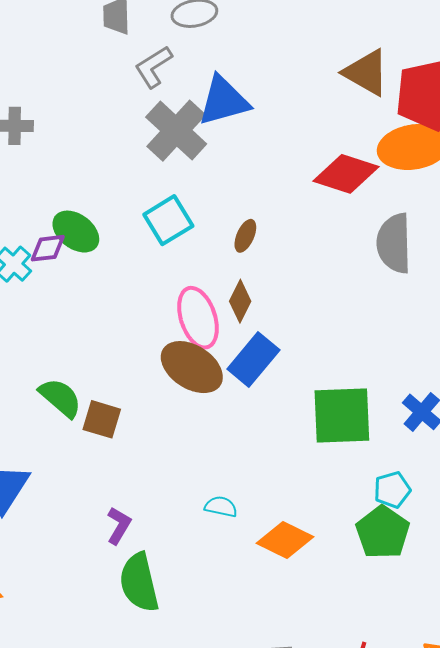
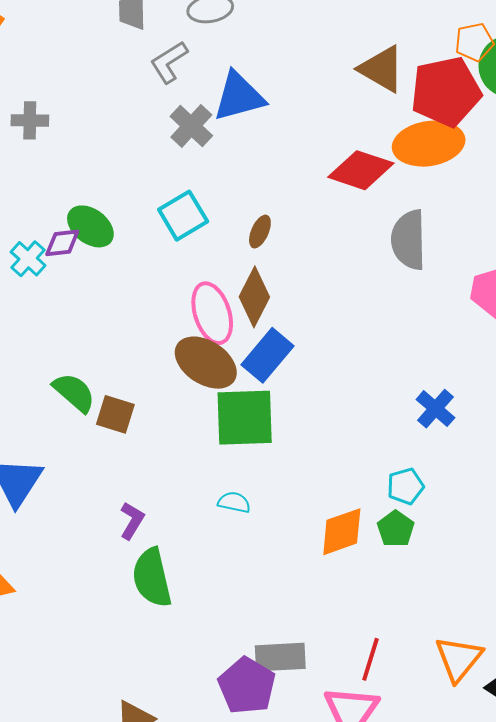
gray cross: (176, 131) -> (191, 126), size x0.7
brown diamond: (240, 301) -> (254, 297), size x1.4
green square: (342, 416) -> (245, 418), moved
green pentagon: (383, 532) -> (396, 529), size x0.7
orange diamond: (285, 540) -> (342, 532), moved, turned -46

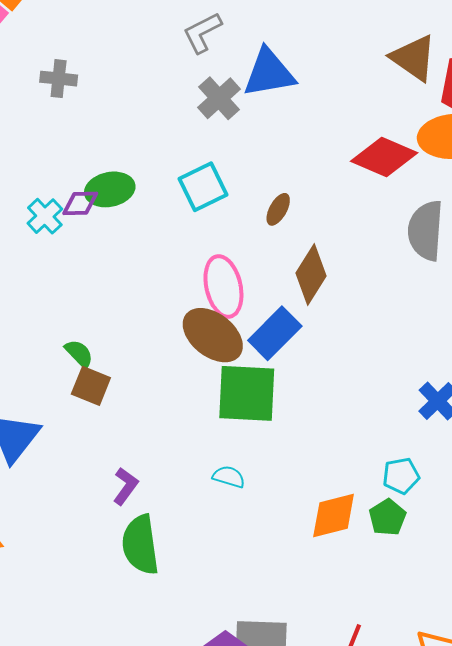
green ellipse: (90, 226) -> (110, 189), turned -54
brown diamond: (254, 297) -> (311, 275), moved
green semicircle: (74, 392) -> (79, 353), size x0.7
brown square: (115, 414) -> (91, 386), moved

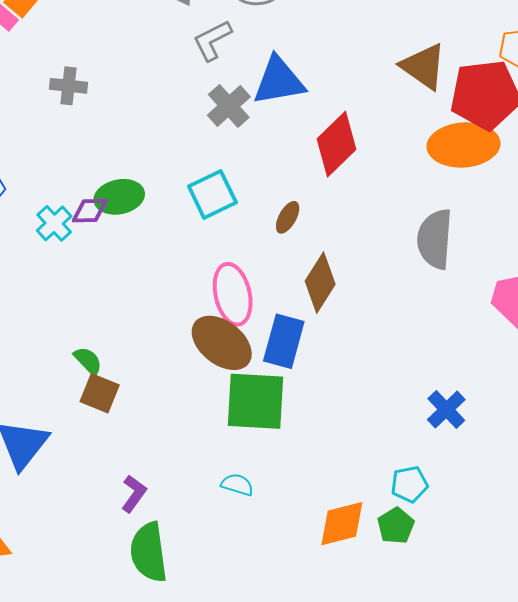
red diamond: (384, 157) -> (336, 144), moved, turned -68
blue rectangle: (275, 333) -> (284, 341), turned -30

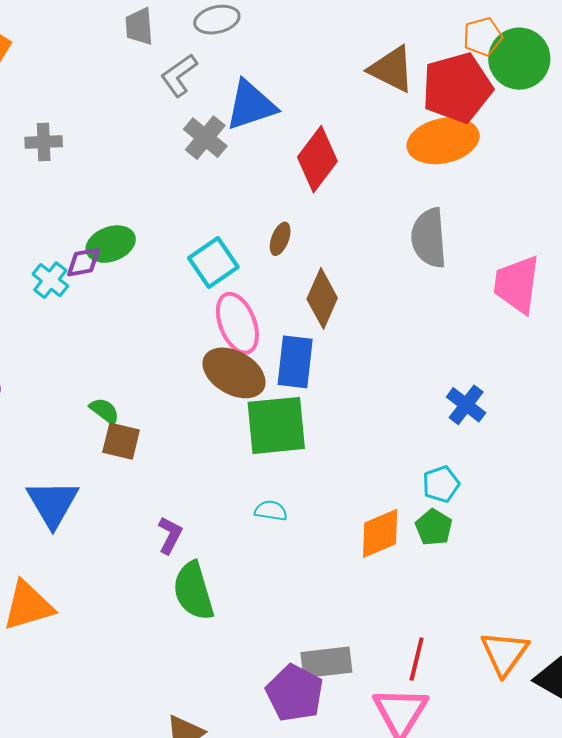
cyan square: (212, 194) -> (213, 263), moved

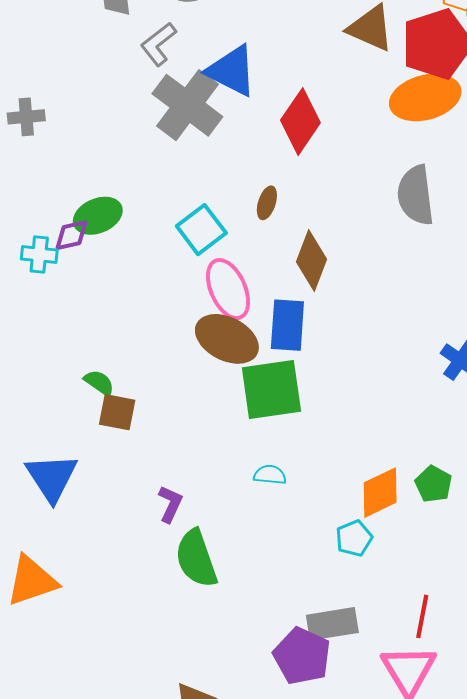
blue triangle: (251, 105) -> (232, 71), turned 48
gray cross: (205, 138) -> (187, 105), size x1.6
cyan cross: (50, 280) -> (39, 255), turned -30
cyan pentagon: (441, 484) -> (354, 538), moved

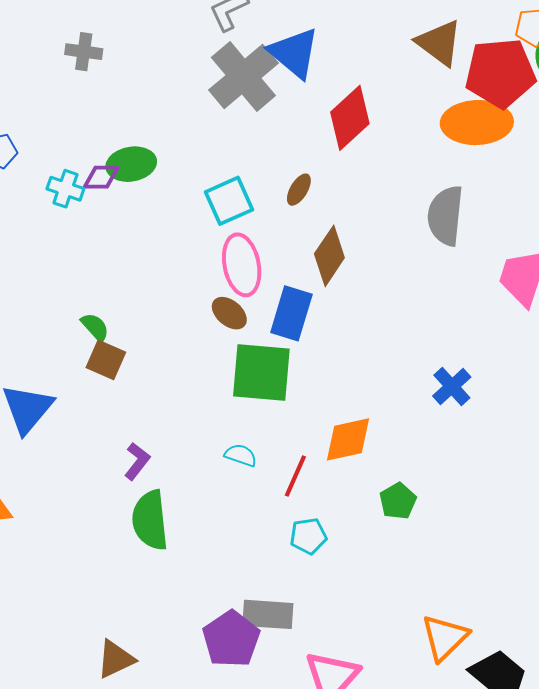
brown ellipse: (227, 339) -> (229, 313), size x0.6
orange diamond: (380, 493) -> (348, 439), moved
red line: (422, 616) -> (295, 476), moved

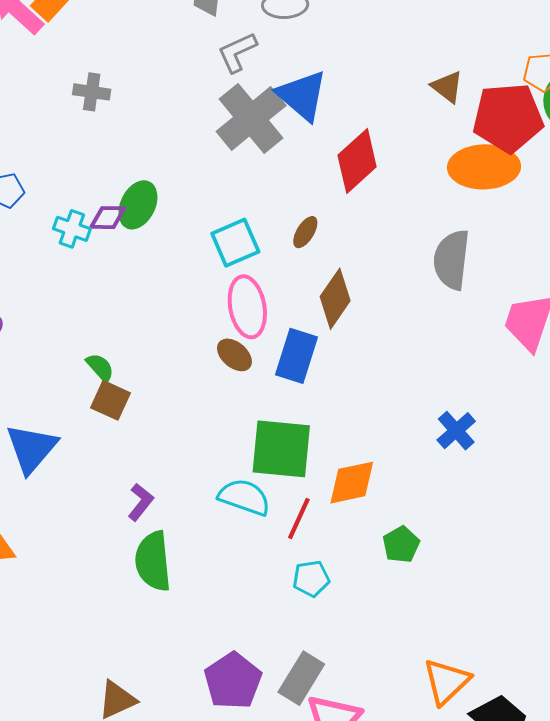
brown triangle: (439, 43) -> (447, 87), size x0.7
green ellipse: (131, 164) -> (138, 205), turned -54
green square: (261, 372) -> (281, 449), moved
cyan semicircle: (241, 455) -> (244, 497), size x1.6
gray rectangle: (268, 614) -> (301, 678), moved, turned -63

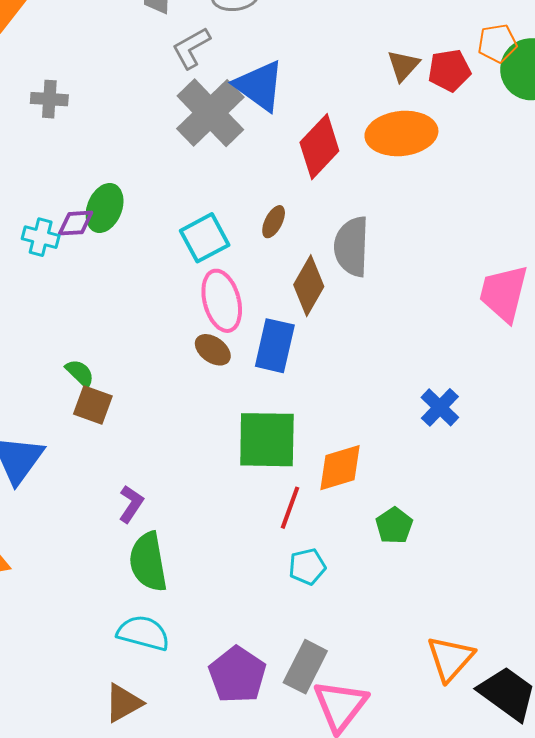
brown triangle: (447, 87) -> (403, 65), turned 39
red pentagon: (508, 118) -> (449, 70), moved, size x0.6
orange ellipse: (484, 167) -> (401, 133), moved
gray semicircle: (452, 260) -> (352, 247), moved
cyan semicircle: (244, 497) -> (143, 633), moved

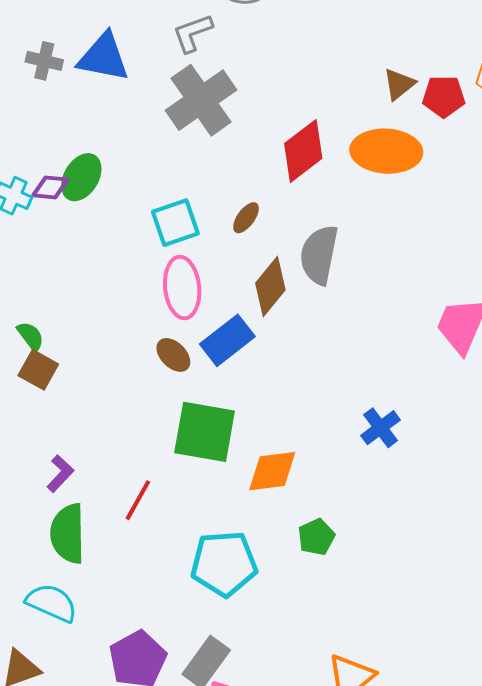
blue triangle: (259, 86) -> (104, 57), moved, turned -34
blue rectangle: (275, 346) -> (227, 340), turned 30
brown ellipse: (213, 350) -> (173, 355), moved
red line: (290, 508) -> (138, 500), moved
cyan pentagon: (307, 567) -> (224, 564), size x1.8

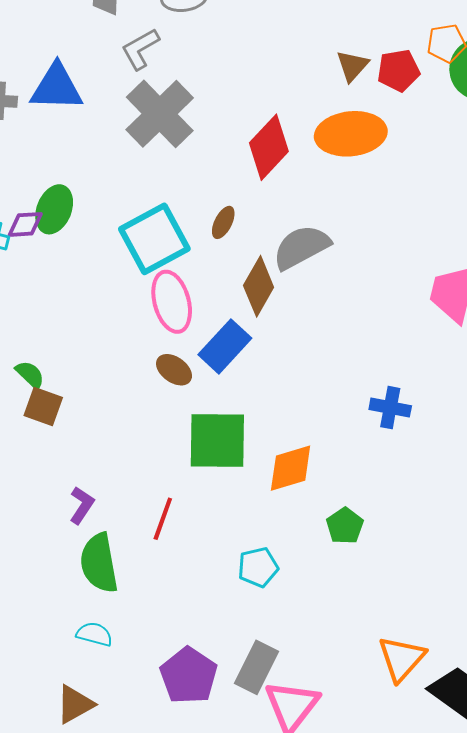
cyan square: (175, 223) -> (154, 239), size x1.4
gray semicircle: (319, 255) -> (301, 247), turned 60
blue cross: (380, 428) -> (390, 408), turned -33
cyan pentagon: (224, 564) -> (258, 567), size x0.6
cyan semicircle: (52, 603) -> (94, 634), size x0.7

